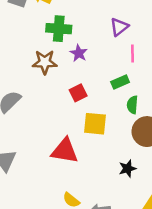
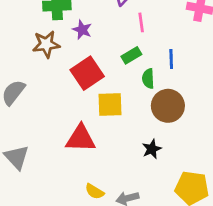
red square: (78, 93) -> (87, 73), size x1.6

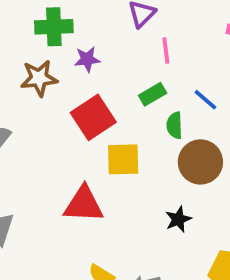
purple star: (82, 30) -> (87, 59), turned -30
blue line: (171, 59) -> (205, 100), turned -48

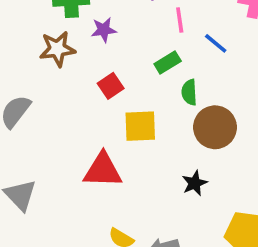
blue line: (205, 100) -> (216, 43), moved
red square: (93, 117) -> (111, 86), size x0.6

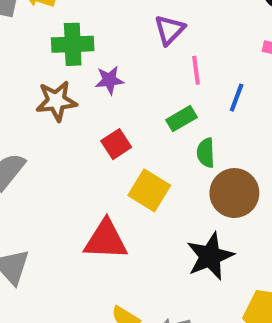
blue line: (216, 43) -> (237, 98), turned 70
yellow square: (140, 126) -> (149, 190), turned 33
black star: (195, 183) -> (210, 256), size x1.6

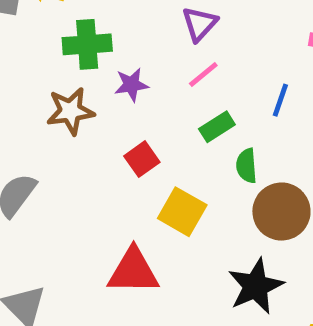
pink line: (196, 70) -> (203, 74), moved, turned 60

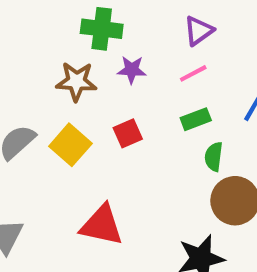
yellow square: (182, 212) -> (70, 145), moved

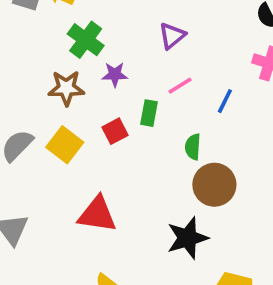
green cross: (102, 29) -> (86, 40), turned 33
pink line: (193, 73) -> (180, 86), moved
green rectangle: (196, 119) -> (149, 113), moved, turned -55

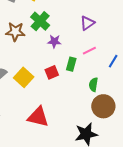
brown star: (66, 88) -> (15, 32), moved

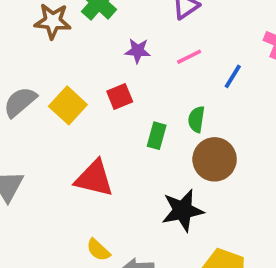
purple star: (54, 41) -> (138, 51), moved
green rectangle: (71, 64) -> (157, 136), moved

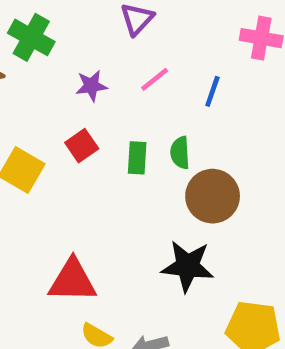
green rectangle: (157, 136) -> (137, 158), moved
red triangle: (94, 178) -> (72, 281), moved
black star: (183, 210) -> (188, 266), turned 30

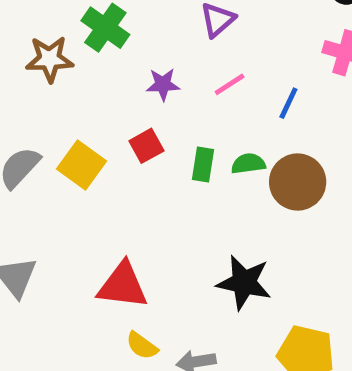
green semicircle: (180, 153) -> (248, 164), turned 80
brown circle: (213, 196) -> (298, 182), moved

